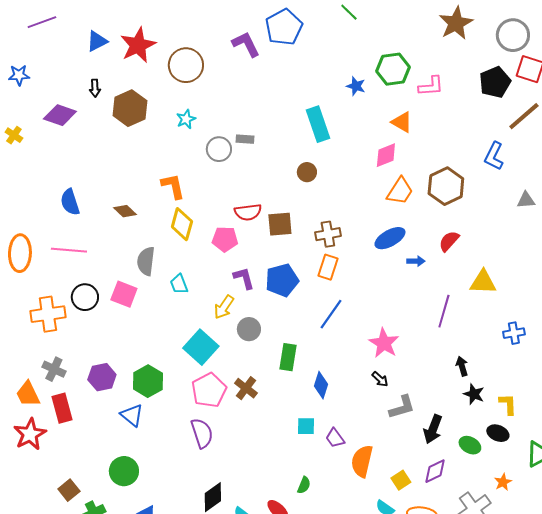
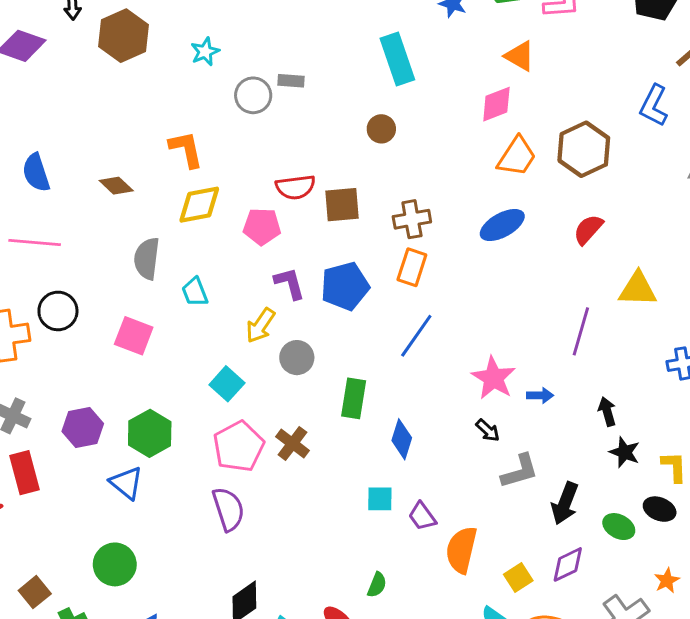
yellow diamond: (182, 224) -> (199, 205), turned 64
blue arrow: (416, 261) -> (540, 395), moved
pink square: (124, 294) -> (134, 336), moved
cyan square: (201, 347) -> (227, 384), size x0.7

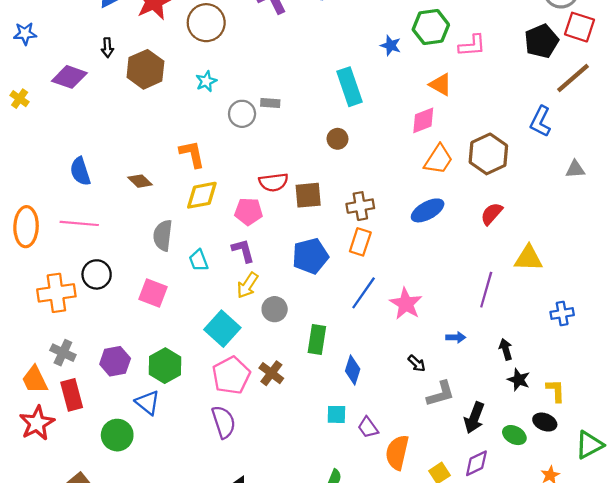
purple L-shape: (290, 283) -> (243, 251), moved
pink star: (493, 378) -> (406, 304), moved
cyan square: (227, 384) -> (222, 329), size x1.4
green circle: (115, 564) -> (117, 435), moved

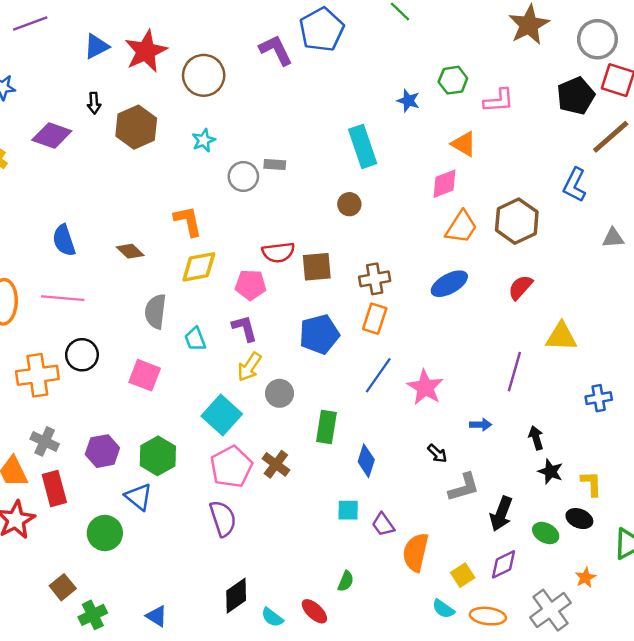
green hexagon: (431, 27) -> (453, 80), size x0.7

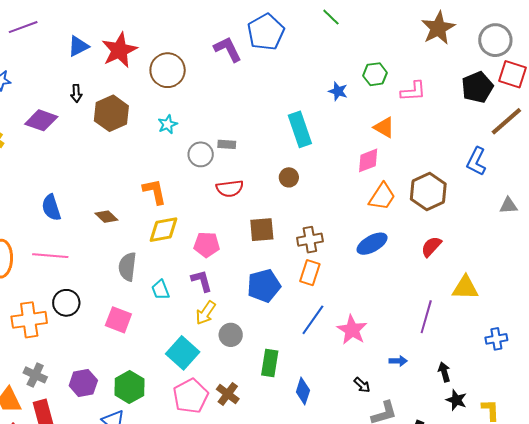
red semicircle: (278, 252) -> (230, 188), moved

